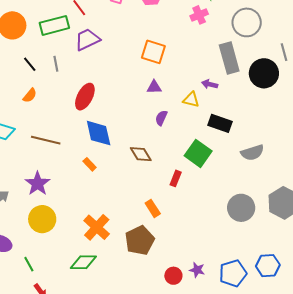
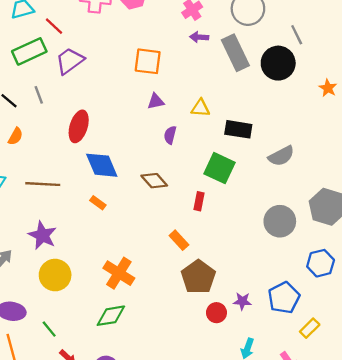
purple arrow: (210, 84) -> (199, 37), moved
brown pentagon: (140, 240) -> (198, 277), moved
blue hexagon: (268, 266) -> (321, 263), moved

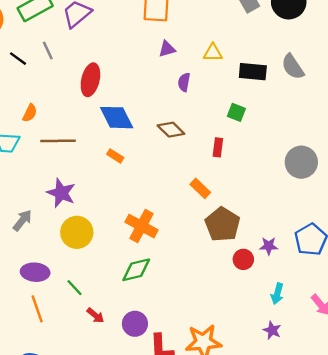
orange semicircle: (15, 136) -> (30, 113), moved
gray semicircle: (281, 156) -> (293, 67), moved, turned 88
green square: (219, 168) -> (236, 112), size x0.6

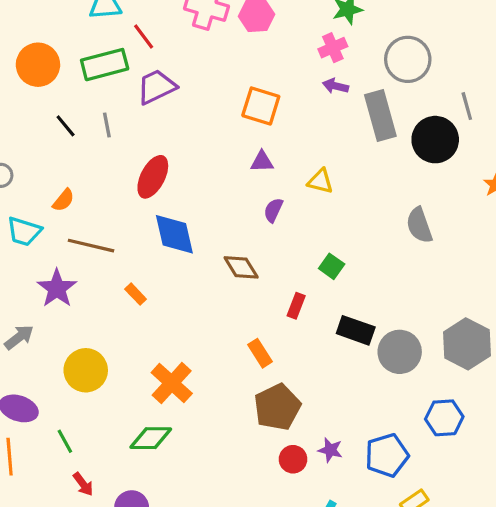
black rectangle: (253, 72) -> (356, 330), moved
orange rectangle: (115, 156) -> (136, 294), moved
purple star: (61, 193) -> (57, 288), moved

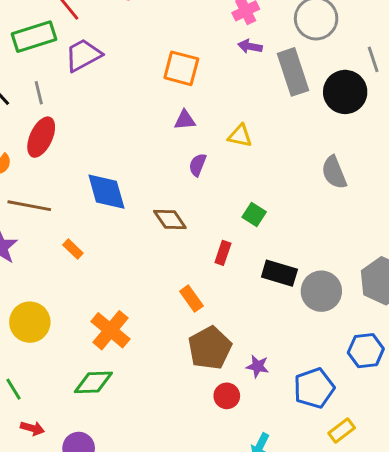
red ellipse: (153, 177) -> (41, 137), moved
purple star: (330, 450) -> (258, 366), moved
red arrow: (83, 484) -> (32, 428), turned -35

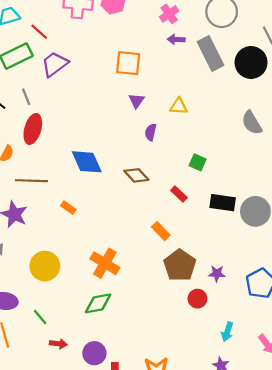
purple triangle: (185, 120) -> (136, 101), turned -42
red rectangle: (223, 253) -> (179, 194), turned -56

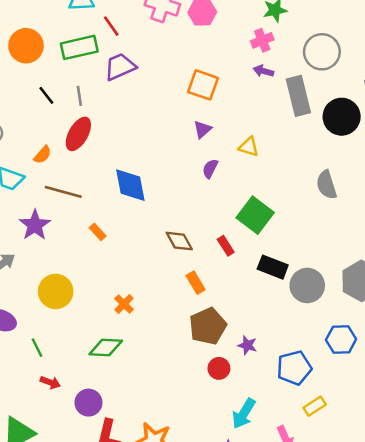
green square: (198, 162) -> (255, 215), size x1.8
brown diamond: (136, 175) -> (179, 241), moved
orange cross: (105, 263) -> (124, 304), size x0.6
cyan arrow: (227, 332) -> (244, 414), size x1.4

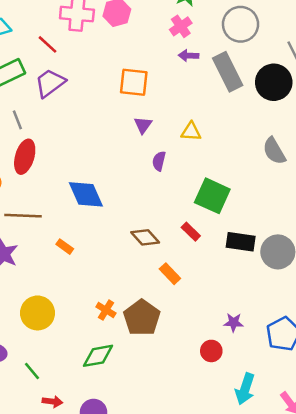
red line: (111, 26) -> (47, 44), moved
brown pentagon: (208, 326) -> (142, 318), moved

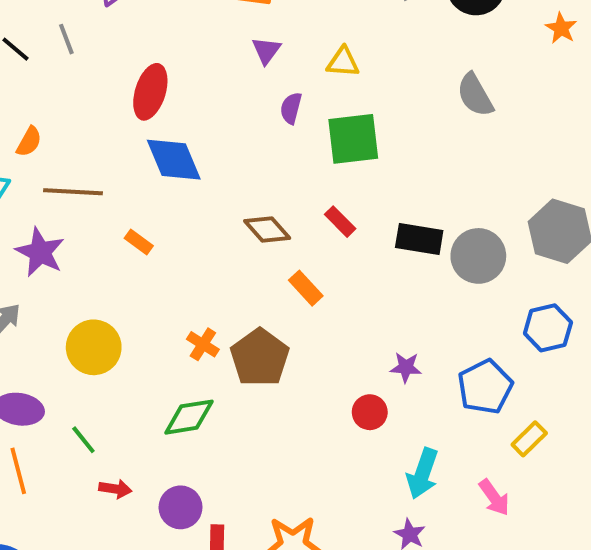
red ellipse: (25, 157) -> (150, 92), moved
green square: (212, 196) -> (353, 139), moved, turned -32

